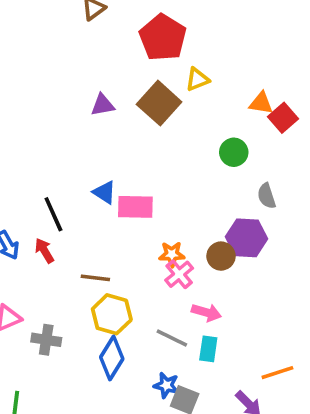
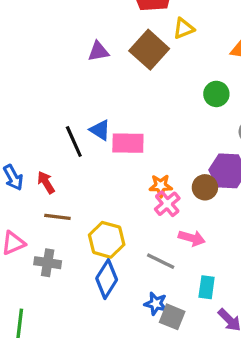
black line: (53, 214) -> (74, 141), moved
brown line: (95, 278) -> (57, 217), moved
cyan rectangle: (208, 349) -> (207, 287), moved

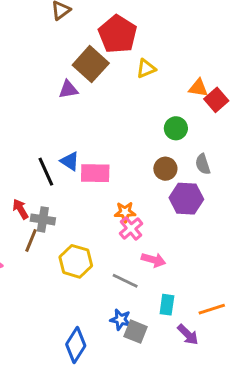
brown square: (149, 50) -> (91, 64), moved
brown circle: (205, 187) -> (165, 169), moved
brown line: (57, 217) -> (31, 240), turned -75
gray cross: (48, 263) -> (43, 219), moved
blue diamond: (107, 279) -> (76, 345), moved

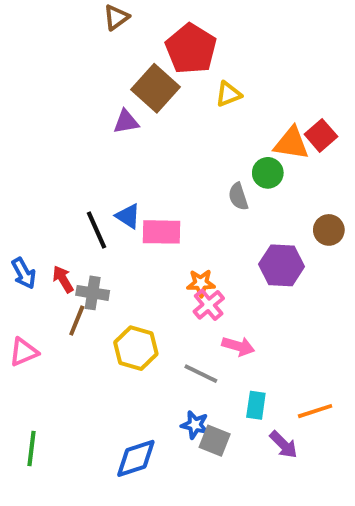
orange triangle: (198, 88) -> (291, 143), moved, size x1.4
gray semicircle: (203, 164) -> (238, 196), moved
brown circle: (165, 169) -> (329, 230), moved
blue diamond: (76, 345) -> (136, 458), turned 40

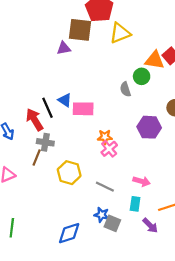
brown square: (156, 88) -> (80, 30), turned -35
yellow triangle: (228, 94) -> (120, 33), size x1.5
red arrow: (63, 279) -> (35, 120), moved, size x1.5
pink arrow: (238, 346) -> (142, 181), moved

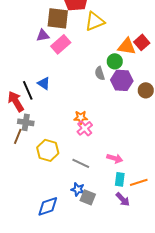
pink rectangle: (83, 109) -> (61, 44), moved, turned -42
purple hexagon: (149, 127) -> (122, 80), moved
cyan rectangle: (135, 204) -> (120, 179), moved

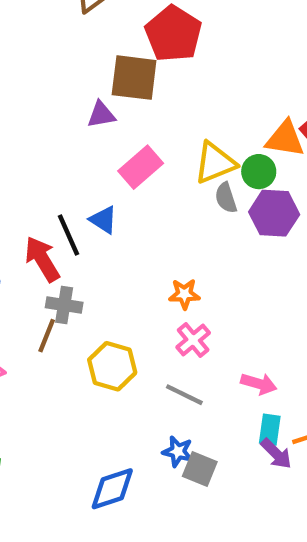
yellow triangle: (95, 21) -> (215, 163), moved
pink rectangle: (61, 44) -> (141, 167), moved
pink cross: (85, 128) -> (193, 340), moved
purple arrow: (123, 199) -> (276, 454), moved

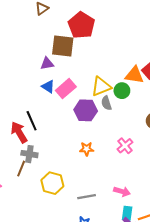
purple hexagon: (274, 213) -> (86, 110), moved
blue triangle: (103, 220) -> (48, 86), moved
pink cross: (193, 340) -> (125, 146), moved
gray line: (184, 395) -> (87, 197), turned -36

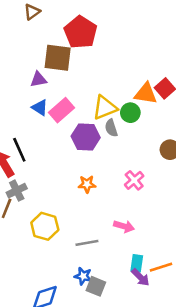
gray cross: (29, 154) -> (17, 191), turned -35
pink arrow: (122, 191) -> (124, 226), moved

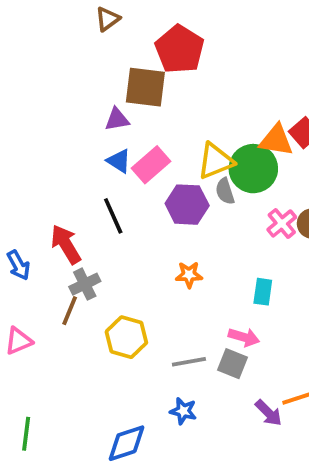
green circle: (130, 113) -> (253, 169), size x1.6
black line: (19, 150) -> (113, 216), moved
pink cross: (134, 180) -> (282, 223), moved
cyan rectangle: (137, 263) -> (263, 292), moved
gray square: (96, 286) -> (233, 364), moved

